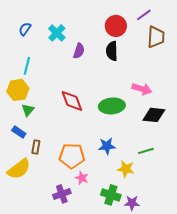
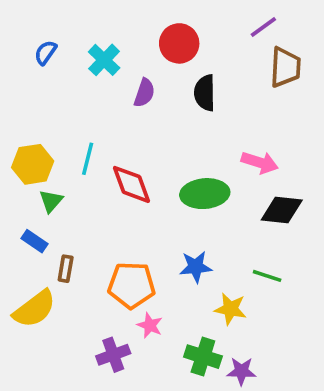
red circle: (116, 26) -> (179, 43), moved
cyan line: (27, 66) -> (88, 159), moved
green line: (146, 151) -> (267, 276), turned 35

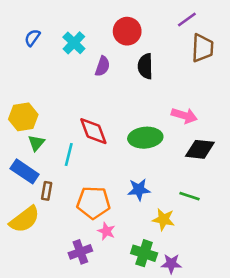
cyan line: (88, 159) -> (69, 155), moved
blue rectangle: (34, 241) -> (25, 171), size x1.5

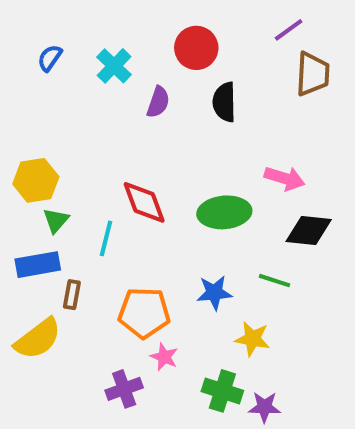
blue rectangle: (25, 171) -> (38, 265), turned -44
green line: (189, 196) -> (275, 281), moved

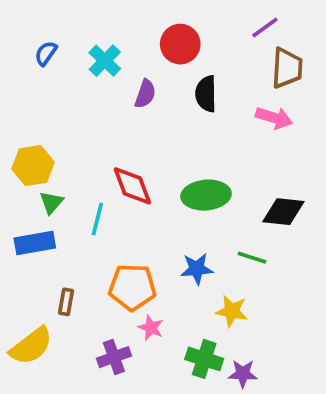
pink arrow: (285, 178) -> (274, 118), moved
brown rectangle: (72, 295) -> (66, 302), moved
yellow semicircle: (38, 339) -> (31, 346), moved

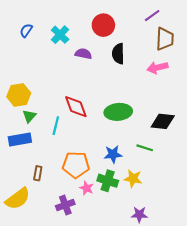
purple semicircle: (145, 94) -> (83, 54), turned -98
pink arrow: (274, 118) -> (157, 67), turned 150
green cross: (204, 359) -> (108, 181), moved

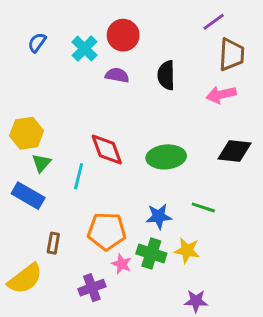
red circle: (103, 25) -> (123, 35), moved
black diamond: (163, 121) -> (235, 151), moved
blue rectangle: (20, 139) -> (28, 196), turned 40

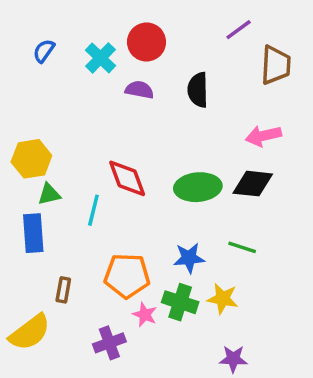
purple line: (214, 22) -> (239, 30), moved
pink arrow: (221, 95) -> (263, 136), moved
black diamond: (235, 151) -> (253, 184), moved
green triangle: (41, 163) -> (49, 194), turned 36
blue rectangle: (28, 196) -> (33, 233), turned 56

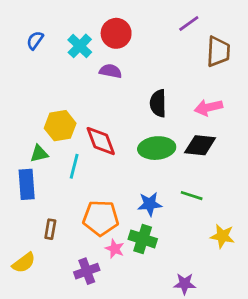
black semicircle: (198, 90) -> (158, 103), moved
yellow hexagon: (31, 159) -> (60, 126), moved
yellow star: (223, 299) -> (222, 236), moved
yellow semicircle: (30, 332) -> (24, 263), size x0.7

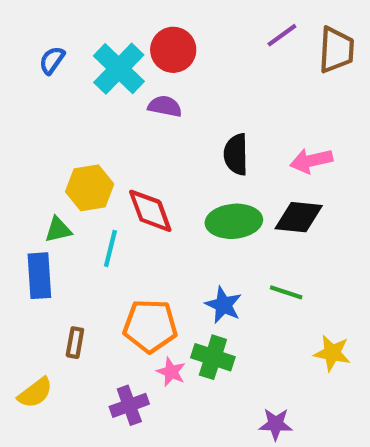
cyan cross: (80, 46) -> (119, 69), size x1.4
brown trapezoid: (218, 52) -> (336, 50), moved
blue star: (150, 204) -> (223, 305), turned 30

